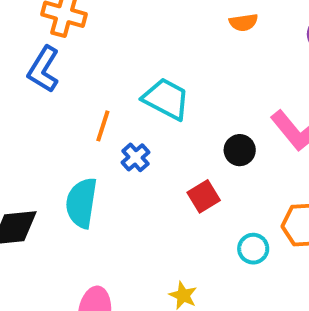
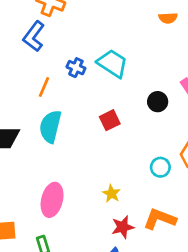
orange line: (103, 126) -> (44, 87), moved
blue cross: (135, 157) -> (76, 68), moved, turned -30
red square: (204, 196) -> (110, 120), moved

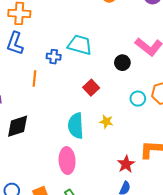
cyan semicircle: (50, 126) -> (76, 126), moved
cyan circle: (160, 167) -> (138, 99), moved
yellow star: (111, 194) -> (106, 122), moved

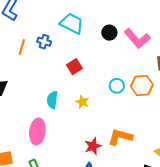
blue cross: (54, 57) -> (44, 42), moved
black circle: (122, 63) -> (109, 33), moved
cyan semicircle: (76, 126) -> (52, 100), size x0.7

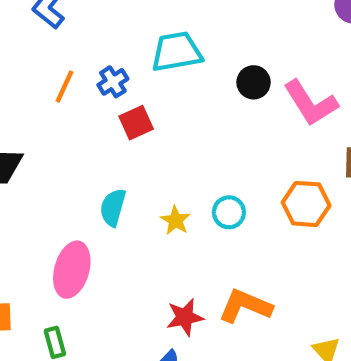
cyan trapezoid: (72, 23) -> (177, 52), turned -45
blue cross: (44, 42) -> (113, 82), turned 32
red square: (74, 67) -> (136, 123), moved
cyan circle: (117, 86) -> (229, 212), moved

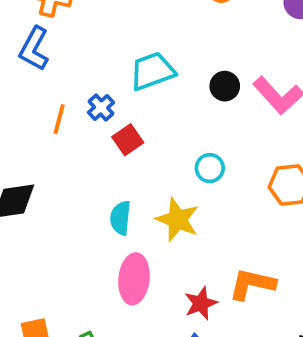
cyan circle: (229, 212) -> (210, 168), moved
yellow star: (176, 220) -> (178, 220), size x1.6
pink ellipse: (72, 270) -> (134, 279), moved

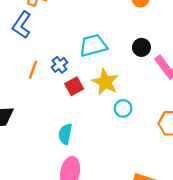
black circle: (225, 86) -> (141, 47), moved
yellow star: (178, 220) -> (105, 82), moved

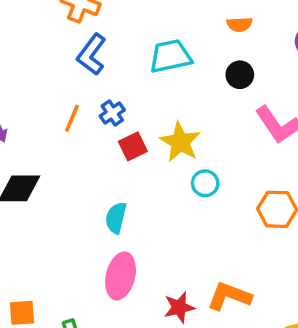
blue L-shape: (22, 25) -> (92, 54), moved
cyan trapezoid: (93, 45) -> (170, 56), moved
black circle: (141, 47) -> (240, 75), moved

